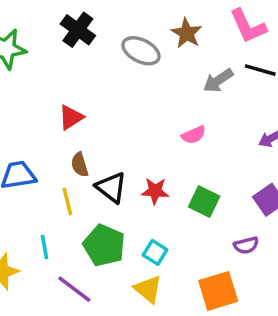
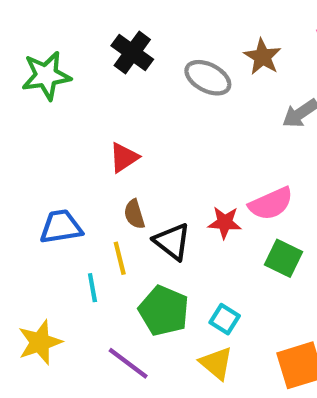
pink semicircle: (194, 135) -> (271, 204), moved, size x1.5
red star: (155, 191) -> (225, 223), moved
cyan line: (45, 247) -> (92, 288), moved

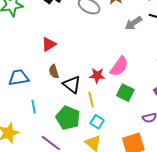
pink semicircle: (271, 204) -> (119, 66), turned -30
yellow line: (120, 258) -> (91, 100), moved

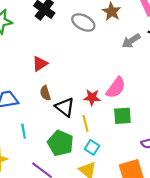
green square: (125, 93) -> (122, 116), turned -30

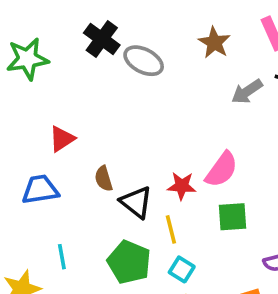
gray ellipse: (83, 22) -> (144, 61), moved
red triangle: (40, 64) -> (62, 139), moved
cyan line: (24, 131) -> (62, 257), moved

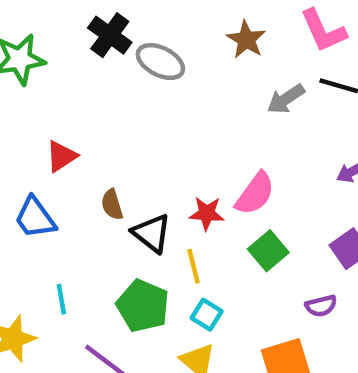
blue trapezoid: (40, 190) -> (35, 218), turned -117
green square: (232, 217) -> (268, 251), turned -36

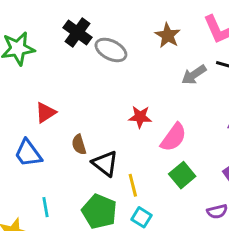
red star: (207, 213) -> (140, 117), moved

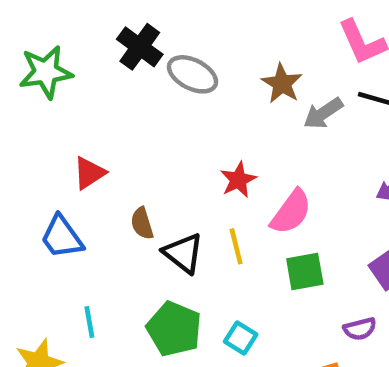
brown star: (168, 35) -> (282, 84), moved
red star: (140, 117) -> (238, 180), turned -30
green square: (182, 175) -> (305, 272), turned 30
yellow line: (133, 185) -> (236, 246), moved

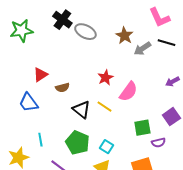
brown semicircle: (142, 223) -> (62, 88), moved, turned -88
yellow line: (236, 246) -> (104, 107), turned -42
green square: (305, 272) -> (142, 128), moved

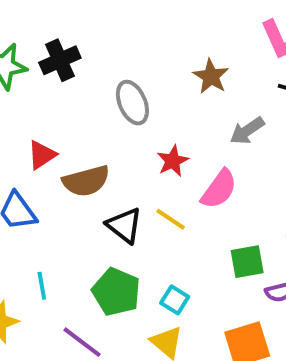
black cross: (62, 20) -> (60, 60), moved, turned 30
gray ellipse: (85, 32) -> (132, 103), moved, turned 40
gray arrow: (142, 49) -> (247, 131), moved
brown semicircle: (62, 88) -> (86, 181), size x1.6

